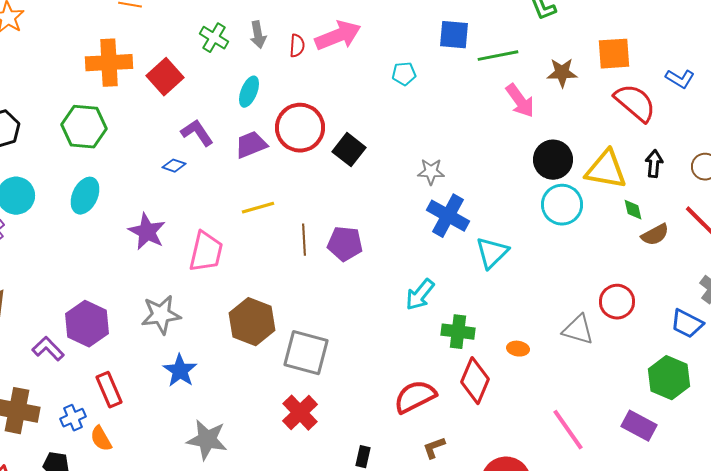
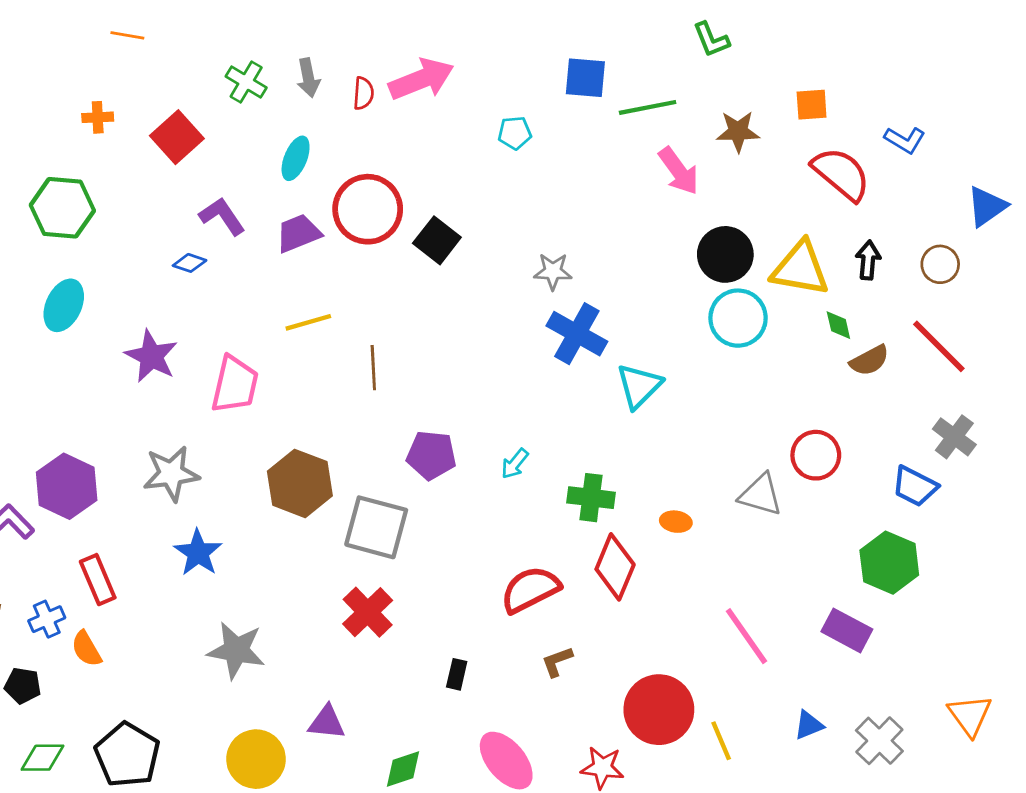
orange square: (614, 54) -> (812, 105), size x0.7
orange cross: (109, 63) -> (98, 117), size x0.5
purple pentagon: (345, 244) -> (431, 455), moved
cyan arrow: (420, 295) -> (515, 464), moved, size x0.7

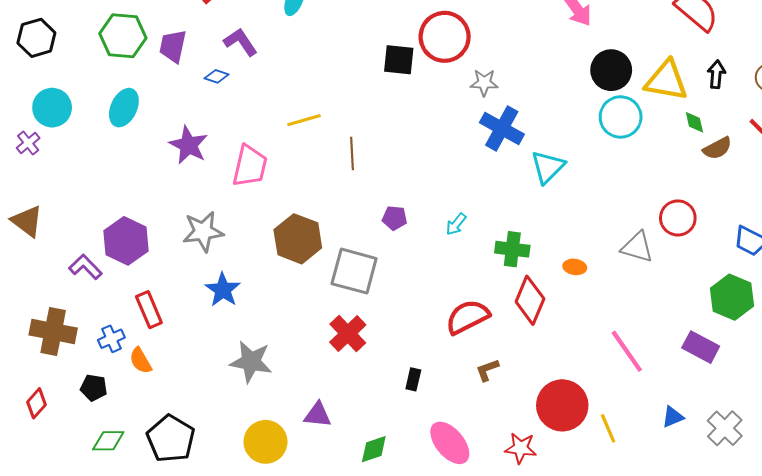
red circle: (368, 209) -> (445, 37), moved
purple trapezoid: (298, 233) -> (173, 46), moved, turned -56
black square: (437, 240) -> (399, 60), turned -32
purple pentagon: (431, 455) -> (395, 218), size x0.7

